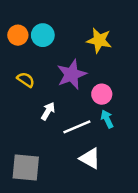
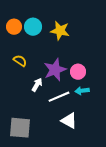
yellow star: (99, 40) -> (60, 31), moved
purple star: (72, 74) -> (55, 70), moved
cyan arrow: (107, 119) -> (82, 91), turned -72

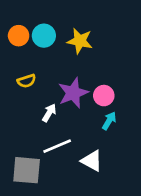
yellow semicircle: (20, 61) -> (27, 81), turned 128
cyan arrow: (82, 91) -> (109, 121), turned 128
white line: (59, 97) -> (57, 146), moved

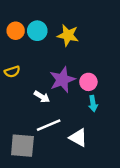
yellow semicircle: (27, 81) -> (12, 72), moved
white arrow: (49, 113) -> (42, 97), turned 91
cyan arrow: (109, 121) -> (93, 104), turned 140

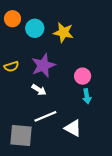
orange circle: (16, 31) -> (12, 19), moved
purple star: (62, 80) -> (43, 65), moved

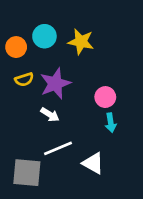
orange circle: (12, 19) -> (16, 47), moved
yellow semicircle: (11, 66) -> (24, 79), moved

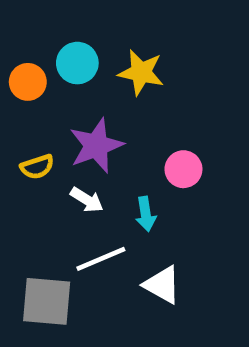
yellow semicircle: (24, 79) -> (37, 167), moved
cyan arrow: (111, 123) -> (146, 214), moved

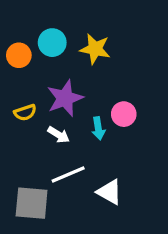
cyan arrow: (146, 214) -> (98, 128), moved

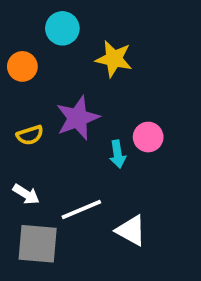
cyan circle: (52, 43) -> (62, 28), moved
white arrow: (59, 135) -> (26, 194), moved

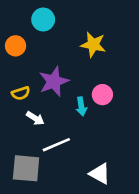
yellow star: (114, 59) -> (93, 45), moved
white arrow: (26, 194) -> (35, 118), moved
white triangle: (131, 230) -> (100, 174), moved

